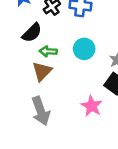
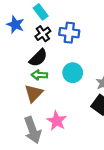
black semicircle: (32, 33) -> (38, 58), moved
pink star: (92, 106) -> (57, 121), moved

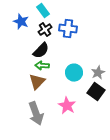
cyan circle: (73, 73) -> (74, 73), moved
pink star: (57, 121) -> (67, 106), moved

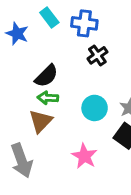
blue cross: (68, 29) -> (84, 23), moved
black cross: (45, 30) -> (97, 55), moved
gray arrow: (36, 114) -> (22, 161), moved

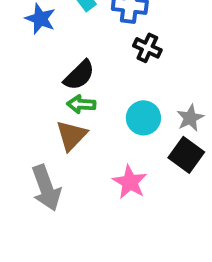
black cross: (97, 55) -> (147, 48), turned -30

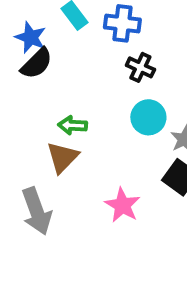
black semicircle: (79, 75) -> (37, 63), moved
cyan circle: (143, 118) -> (148, 117), moved

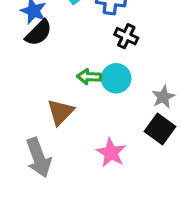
cyan circle: (148, 117) -> (116, 78), moved
green arrow: (73, 125) -> (89, 77), moved

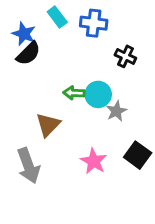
black cross: (126, 36) -> (125, 56), moved
gray star: (163, 97) -> (116, 111), moved
black square: (160, 129) -> (138, 155), moved

